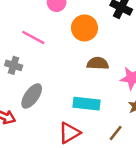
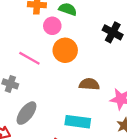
orange circle: (84, 28) -> (65, 50), moved

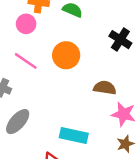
pink circle: (52, 26) -> (26, 24), moved
brown semicircle: (89, 84) -> (105, 88), moved

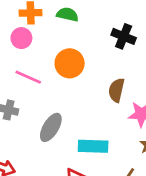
brown semicircle: (105, 88) -> (116, 90), turned -75
gray ellipse: (18, 122) -> (51, 127), moved

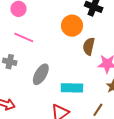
orange circle: (70, 63) -> (72, 26), moved

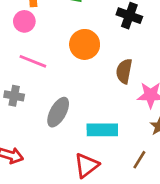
orange circle: (72, 26) -> (85, 44), moved

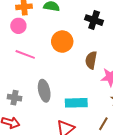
gray cross: (14, 96) -> (15, 98), moved
gray ellipse: (58, 112) -> (44, 91), turned -40

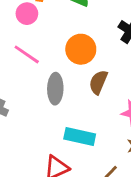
brown semicircle: (91, 60) -> (98, 82), moved
gray ellipse: (44, 91) -> (55, 89), moved

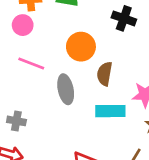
cyan rectangle: (80, 136) -> (110, 111), moved

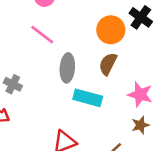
orange circle: (81, 47) -> (111, 30), moved
cyan rectangle: (110, 111) -> (88, 98), moved

